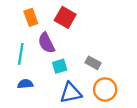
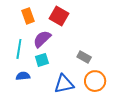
purple semicircle: (46, 43) -> (42, 39), turned 72
cyan square: (60, 66) -> (42, 60), moved

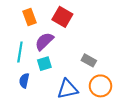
blue semicircle: (23, 76) -> (24, 81), turned -72

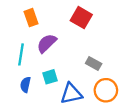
red square: (62, 17) -> (81, 18), moved
cyan square: (44, 64) -> (50, 77), moved

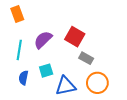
orange rectangle: (31, 18) -> (17, 14), moved
red square: (81, 18) -> (75, 37), moved

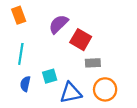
purple semicircle: (43, 40) -> (59, 24), moved
gray rectangle: (86, 58) -> (93, 63), turned -32

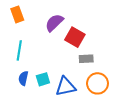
cyan square: (50, 76) -> (43, 79), moved

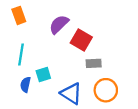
cyan square: (43, 79) -> (43, 75), moved
blue triangle: (66, 87) -> (71, 94), turned 45

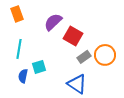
gray rectangle: (94, 63) -> (84, 57), turned -32
orange circle: (106, 90) -> (105, 55), moved
blue triangle: (71, 94) -> (77, 84), moved

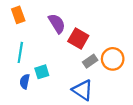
purple semicircle: (53, 22) -> (57, 23), turned 102

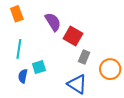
orange circle: (113, 59) -> (110, 69), moved
gray rectangle: (90, 61) -> (84, 57), turned -32

